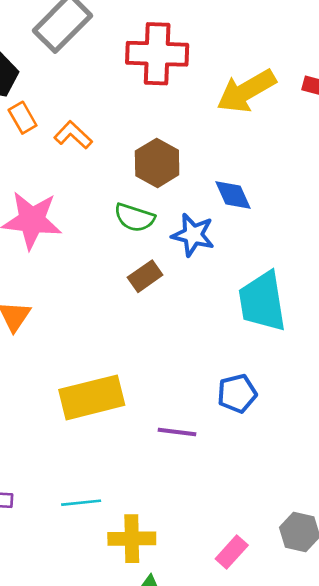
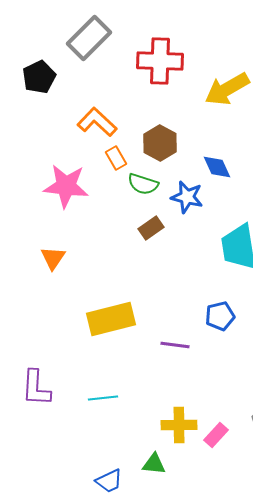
orange rectangle: (23, 118) -> (116, 158), moved
orange L-shape: (73, 135) -> (97, 122), size x1.4
yellow cross: (132, 539) -> (179, 425), moved

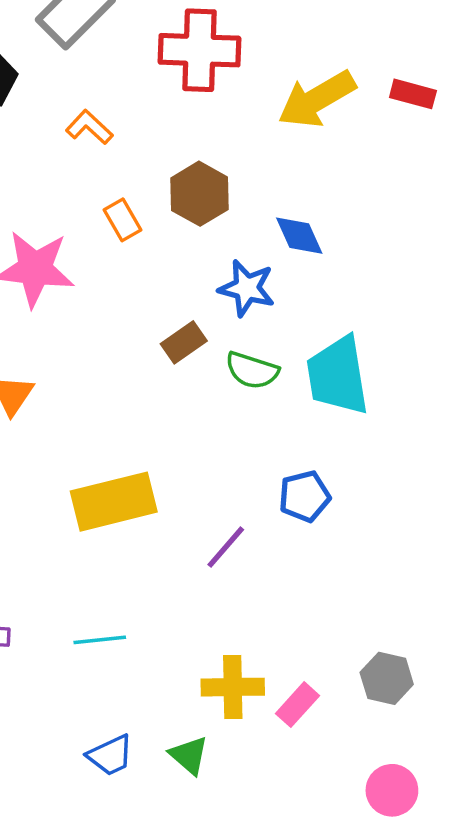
orange L-shape: (97, 122) -> (89, 127), moved, size x0.7
green semicircle: (143, 184) -> (252, 370), moved
purple line: (175, 345) -> (226, 547), turned -56
green triangle: (154, 464) -> (189, 755), turned 35
blue trapezoid: (109, 481) -> (110, 755), moved

